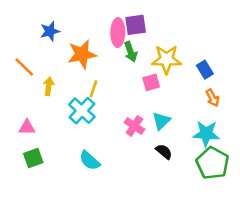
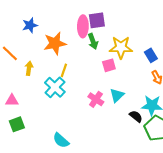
black semicircle: (164, 152) -> (136, 116), moved
cyan semicircle: (90, 161) -> (61, 140), moved

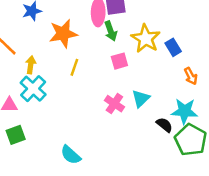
yellow star: (121, 47) -> (146, 39), turned 30
blue rectangle: (151, 55) -> (173, 47), moved
pink square: (109, 65) -> (119, 61), moved
cyan cross: (55, 87) -> (33, 89), moved

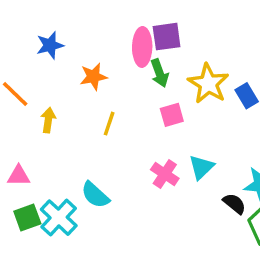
orange star: (63, 34) -> (93, 77), size x0.7
cyan cross: (33, 89) -> (59, 218), moved
cyan semicircle: (71, 155) -> (95, 195), moved

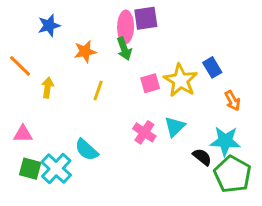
green arrow: (160, 73) -> (124, 49), moved
yellow star: (208, 84) -> (180, 80), moved
green square: (27, 218) -> (30, 169), turned 35

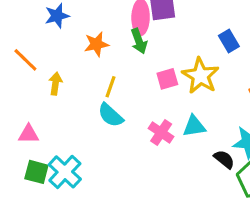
blue rectangle: (212, 67) -> (229, 41), moved
cyan triangle: (175, 127) -> (194, 126), turned 35
cyan semicircle: (87, 150) -> (111, 115), moved

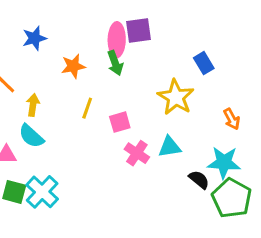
pink square: (167, 79) -> (120, 122), moved
cyan semicircle: (111, 115) -> (31, 136), moved

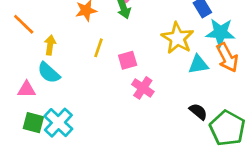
orange arrow: (232, 119) -> (227, 58), size x1.5
cyan triangle: (170, 147) -> (198, 64), moved
cyan star: (224, 162) -> (220, 33), moved

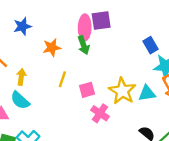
yellow star: (177, 38) -> (122, 91), moved

